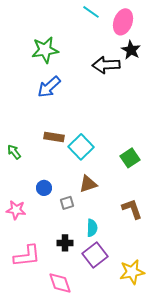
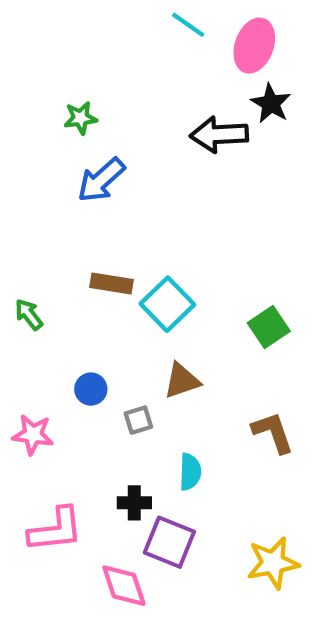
green star: (45, 50) -> (80, 118), moved, size x0.6
purple square: (95, 255) -> (169, 542), moved, turned -30

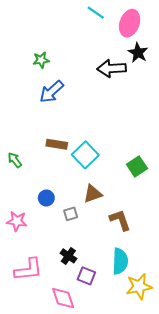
brown L-shape: (273, 432) -> (120, 220), moved
cyan semicircle: (190, 472) -> (120, 261), moved, size x1.4
black cross: (134, 503) -> (68, 256), turned 35
purple square: (169, 542) -> (86, 276), size x0.7

